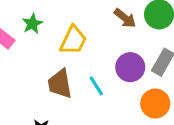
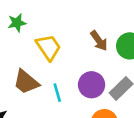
yellow trapezoid: (73, 40) -> (48, 47), turned -76
brown trapezoid: (60, 84) -> (26, 82), turned -56

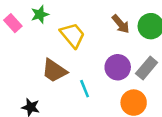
cyan line: (57, 93) -> (85, 89), moved

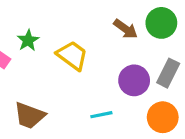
brown trapezoid: (54, 71) -> (29, 116), moved
cyan line: (85, 89) -> (101, 115), turned -66

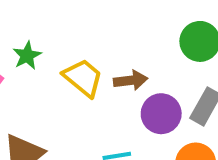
brown arrow: (125, 29) -> (131, 80), moved, turned -45

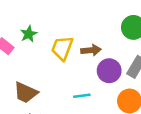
yellow trapezoid: (83, 78) -> (62, 48), turned -110

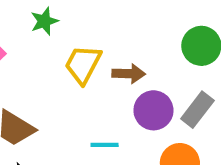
green star: (29, 34) -> (44, 21), moved

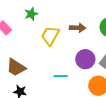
brown arrow: (129, 74) -> (78, 28), moved

